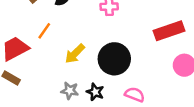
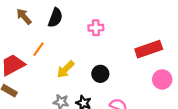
black circle: (114, 59) -> (100, 74), size x0.6

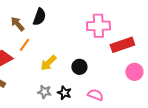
brown arrow: (24, 17) -> (17, 24), moved
pink cross: (96, 28) -> (98, 26), moved, size x1.6

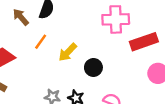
orange line: (24, 45) -> (41, 42), moved
yellow arrow: (48, 63) -> (68, 52), moved

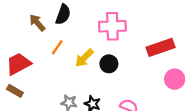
pink cross: (116, 19) -> (112, 26), moved
black circle: (93, 67) -> (109, 64), moved

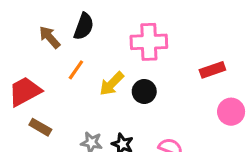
red rectangle: (161, 47) -> (212, 70), size x0.7
brown rectangle: (15, 91) -> (40, 127), moved

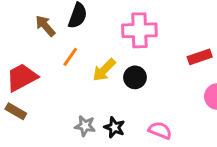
brown rectangle: (40, 127) -> (16, 111), moved

